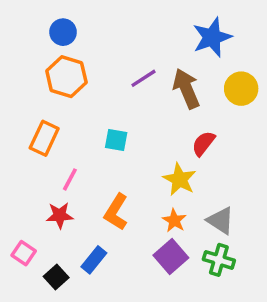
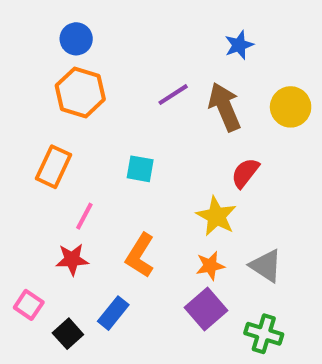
blue star: (212, 37) -> (239, 45), moved, size x0.6
orange star: (174, 221) -> (210, 266), turned 30
green cross: (219, 260) -> (264, 334), moved

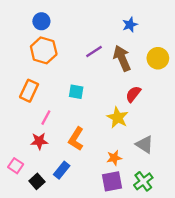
orange star: (210, 266) -> (114, 158), moved
purple square: (206, 309) -> (112, 181), moved, turned 30
green cross: (264, 334) -> (143, 181), turned 36

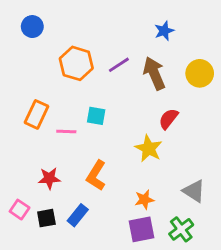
blue circle: (41, 21) -> (32, 27), moved
orange hexagon: (44, 50) -> (76, 63), moved
pink line: (46, 118) -> (66, 131), moved, turned 64
gray triangle: (144, 144) -> (194, 191), moved
black square: (37, 181) -> (46, 218), moved, turned 32

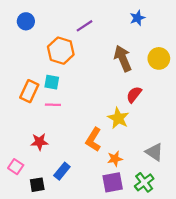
blue star: (164, 31) -> (137, 18), moved
purple line: (119, 65) -> (84, 26), moved
cyan square: (96, 116) -> (52, 82), moved
orange L-shape: (96, 175) -> (93, 140), moved
black square: (46, 218) -> (37, 185), moved

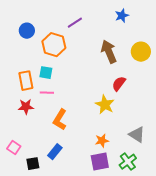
blue circle: (26, 21) -> (27, 31), moved
orange rectangle: (29, 91) -> (26, 81), turned -36
orange L-shape: (93, 140) -> (60, 120), moved
red star: (39, 142) -> (26, 107), moved

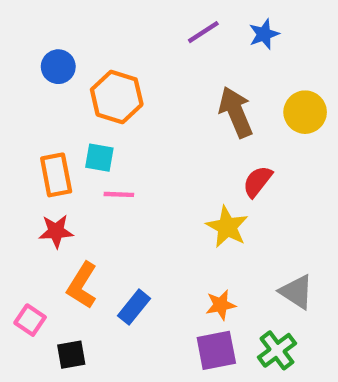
purple line: (75, 23) -> (203, 32), moved
pink line: (47, 93) -> (119, 194), moved
orange L-shape: (60, 120) -> (82, 285), moved
blue rectangle: (55, 152) -> (134, 307), moved

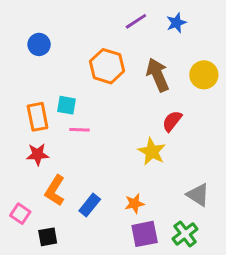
orange hexagon: (117, 97) -> (107, 66), moved
orange star: (221, 305) -> (134, 204), moved

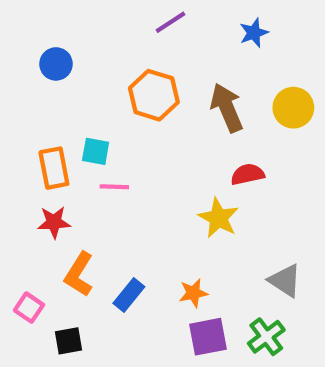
purple line: (136, 21) -> (171, 22), moved
red semicircle: (172, 121) -> (248, 174), turned 40

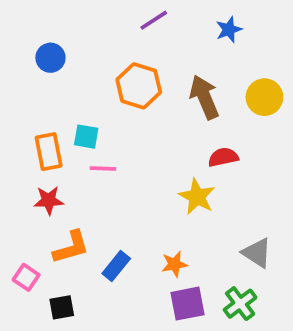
orange L-shape: (79, 274) -> (71, 247), turned -138

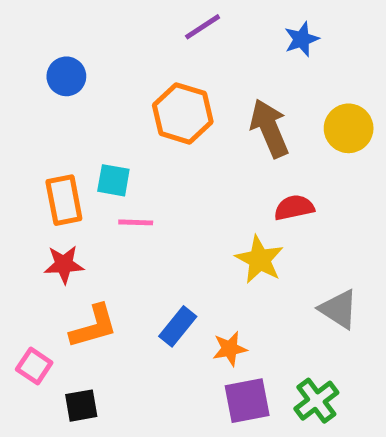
gray triangle: (257, 253) -> (339, 309), moved
blue rectangle: (116, 266) -> (178, 326), moved

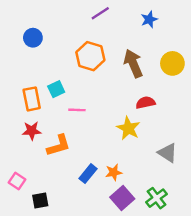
cyan square: (113, 180) -> (56, 89), turned -35
pink line: (136, 222) -> (77, 110), moved
orange L-shape: (94, 326) -> (59, 145), moved
blue rectangle: (178, 326) -> (88, 174), moved
purple square: (247, 401) -> (122, 198), turned -30

